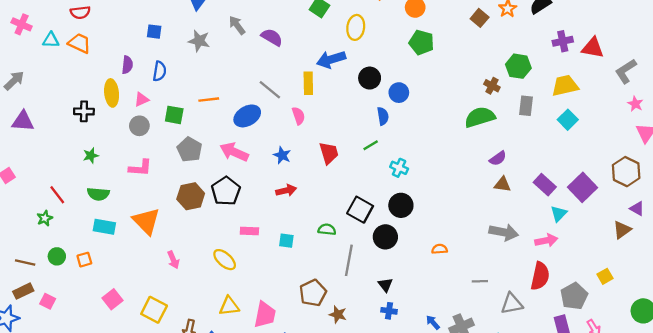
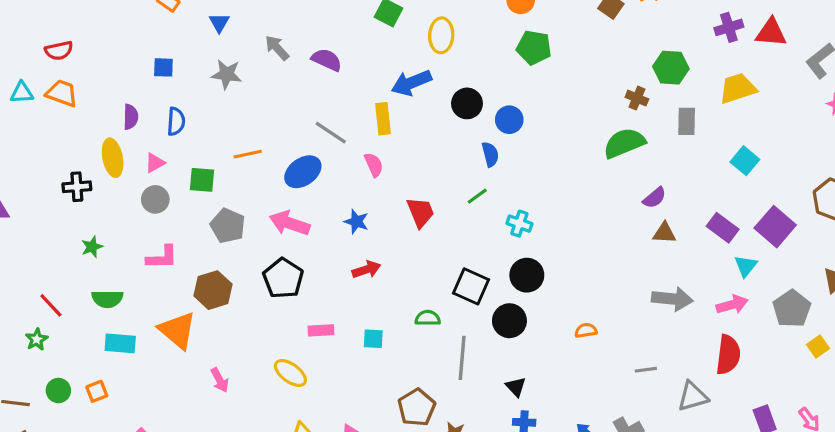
cyan square: (568, 120) -> (745, 161), moved
brown hexagon: (191, 196) -> (213, 290), moved
gray pentagon: (574, 296) -> (792, 309), moved

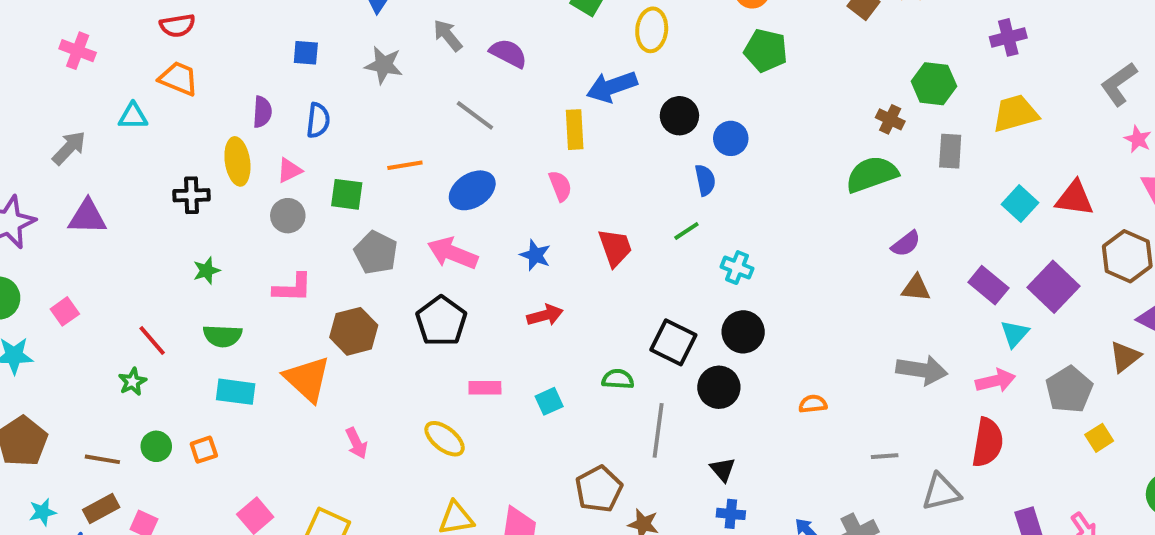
red triangle: (771, 32) -> (1075, 198), moved
cyan triangle: (22, 93) -> (133, 116), moved
gray line: (331, 133) -> (475, 115), moved
cyan square: (373, 339) -> (549, 401), turned -30

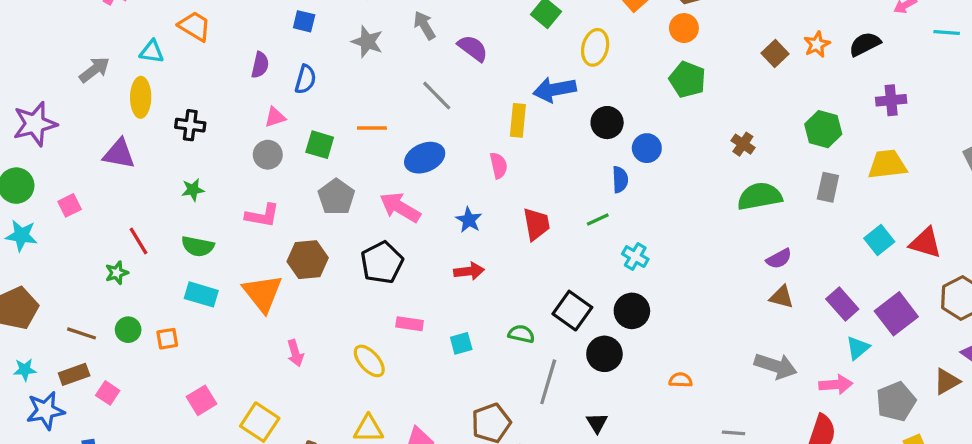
brown cross: (890, 119) -> (743, 144), moved
yellow ellipse: (237, 161) -> (141, 97), moved
purple triangle: (87, 217) -> (119, 154), moved

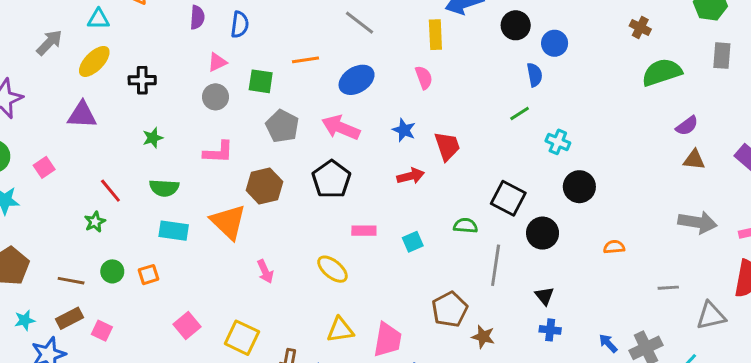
yellow ellipse: (141, 97) -> (94, 61), turned 52
red trapezoid: (536, 224) -> (447, 146), moved
black circle: (632, 311) -> (579, 187), moved

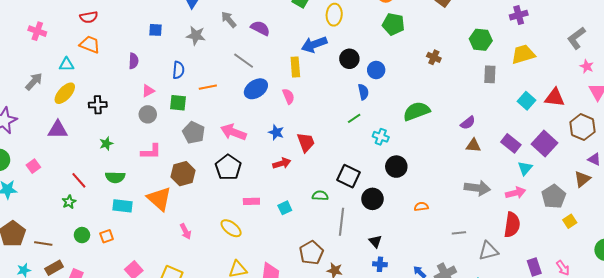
blue semicircle: (240, 25) -> (178, 70), moved
green semicircle: (662, 72) -> (417, 111), moved
blue ellipse: (357, 80) -> (256, 89), moved
brown line: (71, 281) -> (43, 244), moved

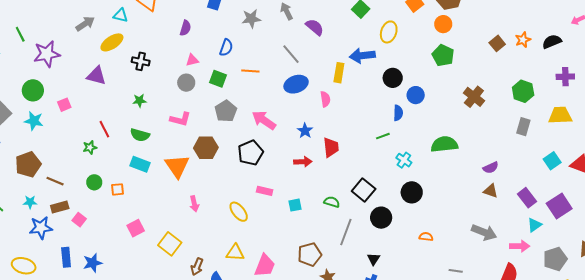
gray star: (196, 35) -> (251, 19), turned -30
brown cross: (434, 57) -> (474, 97), size x1.5

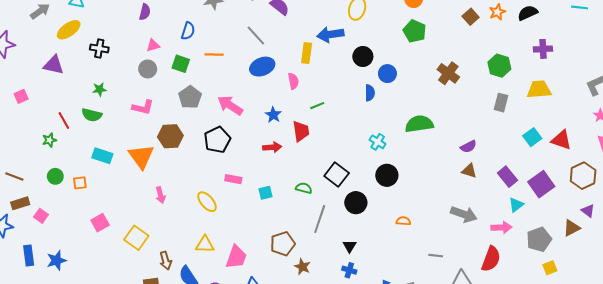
green semicircle: (140, 135) -> (92, 115), moved
green line: (383, 136) -> (317, 106), moved
brown arrow: (197, 267) -> (166, 261), turned -36

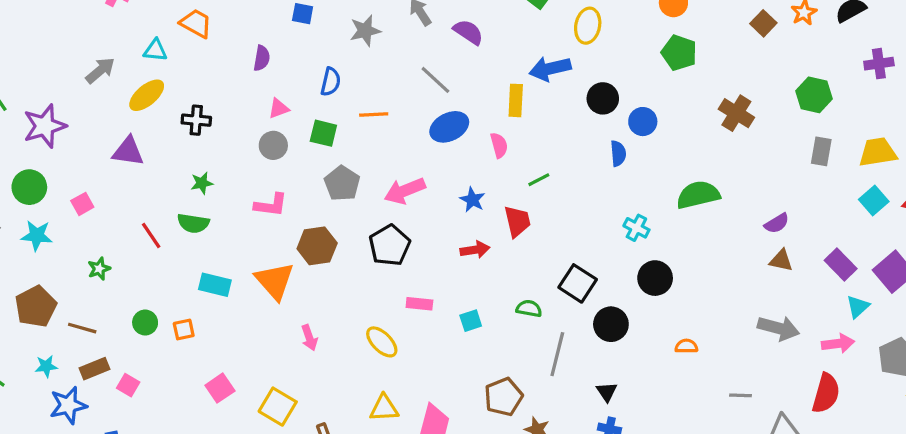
yellow trapezoid: (539, 89) -> (878, 152), moved
pink arrow: (230, 105) -> (405, 191), turned -50
green star: (49, 140) -> (99, 269), moved

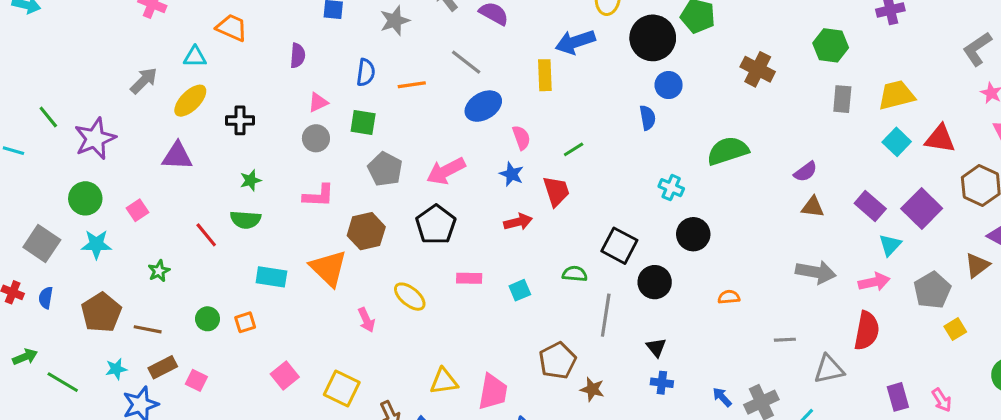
black circle: (603, 98) -> (653, 38), moved, size x1.5
orange line: (374, 115) -> (412, 85), moved
pink semicircle: (499, 145) -> (521, 138), moved
yellow ellipse: (382, 342) -> (410, 297), moved

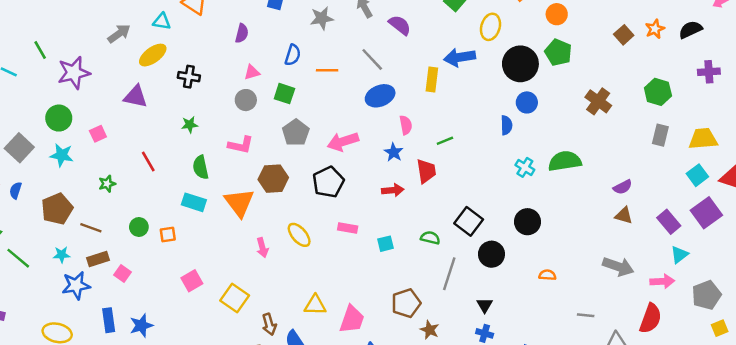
cyan cross: (671, 188) -> (525, 167), moved
purple square: (922, 208) -> (706, 213), moved
green semicircle: (246, 220) -> (201, 167), moved, turned 65

